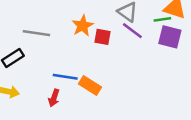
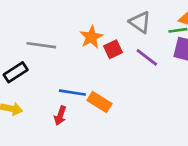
purple line: (132, 31) -> (147, 57), moved
red square: (103, 37) -> (113, 49), turned -35

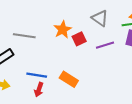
purple line: (147, 57) -> (105, 45), turned -54
blue line: (72, 93) -> (37, 75), moved

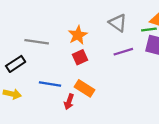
red square: (79, 39) -> (80, 57), moved
red arrow: (39, 90) -> (69, 102), moved

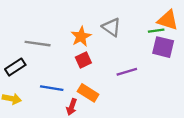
gray triangle: (118, 23) -> (112, 27), moved
purple line: (123, 52) -> (127, 72), moved

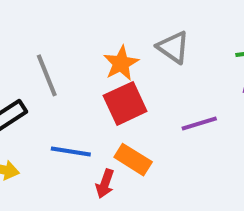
gray line: (38, 44) -> (47, 75), turned 60
red square: (83, 60) -> (125, 103), size x1.5

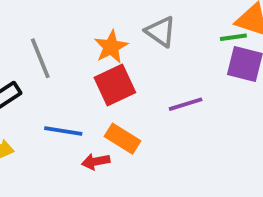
red arrow: (105, 184) -> (96, 162), turned 60

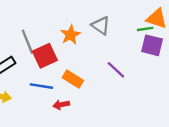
red square: (115, 85) -> (45, 56), moved
purple line: (186, 104) -> (116, 70), turned 60
orange rectangle: (122, 139) -> (73, 79), moved

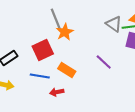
gray triangle: (101, 25) -> (114, 24), moved
gray line: (27, 42) -> (56, 19), moved

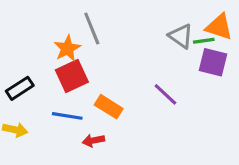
orange star: (65, 32) -> (67, 48), moved

